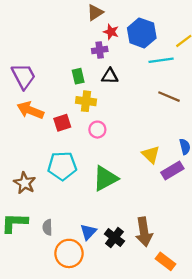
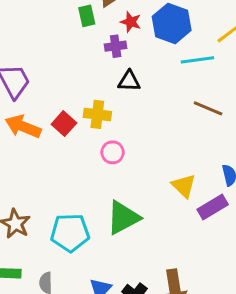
green rectangle: (78, 76) -> (87, 16), moved
red square: (62, 123) -> (64, 124), moved, turned -30
cyan pentagon: (62, 166) -> (70, 233), moved

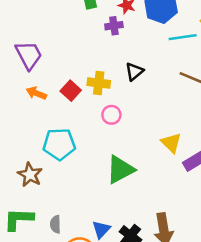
black triangle: (129, 81) -> (134, 72), moved, turned -42
orange arrow: (23, 127) -> (36, 93), size x0.7
cyan pentagon: (70, 233) -> (59, 144), moved

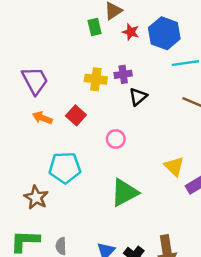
purple cross: (114, 26) -> (123, 74), moved
yellow cross: (99, 83) -> (96, 79), moved

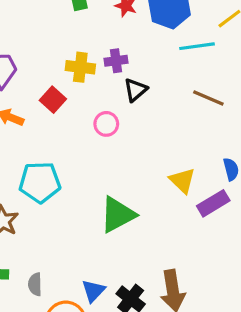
red square: (76, 115) -> (53, 100), moved
pink circle: (116, 139) -> (106, 124), moved

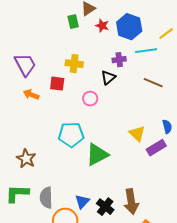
purple cross: (116, 61) -> (119, 60), moved
red square: (53, 100) -> (57, 84), turned -35
cyan pentagon: (40, 182) -> (71, 135), moved
gray semicircle: (35, 284) -> (46, 198), size x1.5

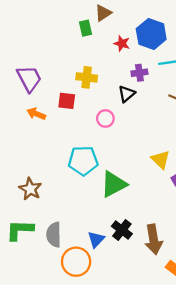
red star: (102, 26) -> (122, 43), moved
black cross: (105, 207) -> (122, 230), moved

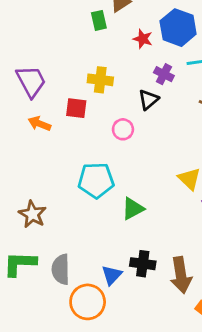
purple cross: (139, 73) -> (164, 74), turned 35
green triangle: (114, 184) -> (133, 209), size x0.7
black cross: (122, 230) -> (143, 264), turned -30

